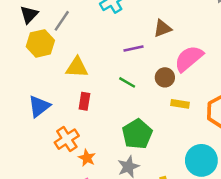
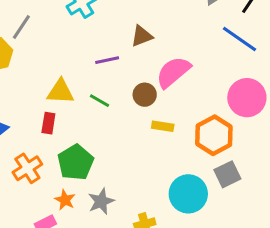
yellow triangle: (77, 67) -> (60, 92), moved
green pentagon: (137, 134) -> (76, 162), moved
orange star: (87, 158) -> (65, 200), moved

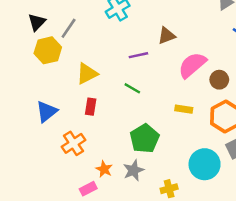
yellow triangle: (60, 92) -> (87, 74), moved, turned -30
brown circle: (145, 95) -> (219, 80), moved
green pentagon: (76, 162) -> (145, 138), moved

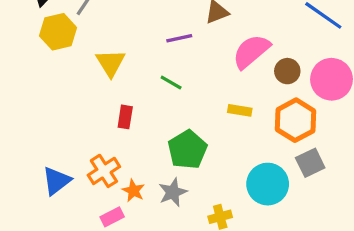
yellow triangle: (87, 74) -> (110, 63), turned -35
red rectangle: (91, 107) -> (125, 117), moved
blue triangle: (47, 112) -> (56, 181), moved
orange cross: (73, 143) -> (104, 171), moved

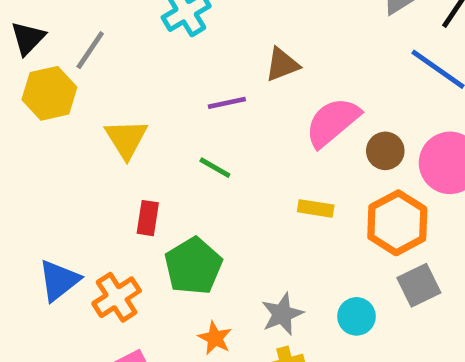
green pentagon: (187, 150) -> (193, 266), moved
blue triangle: (56, 181) -> (59, 280), moved
cyan circle: (268, 184) -> (356, 316), size x0.6
orange star: (133, 191) -> (215, 338), moved
gray star: (173, 192) -> (282, 314), moved

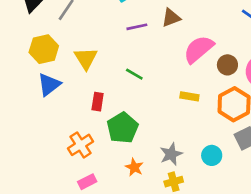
yellow hexagon: (49, 93) -> (44, 49), moved
purple line: (227, 103) -> (137, 27), moved
blue triangle: (59, 280) -> (49, 85), moved

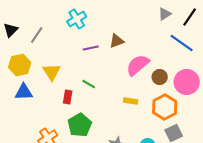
blue triangle: (49, 85) -> (24, 92), turned 36
red rectangle: (98, 102) -> (68, 97), moved

